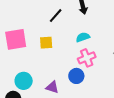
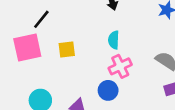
black line: (56, 16) -> (41, 19), moved
cyan semicircle: (83, 37) -> (114, 40), turned -64

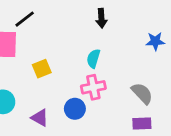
yellow square: (67, 49) -> (42, 69), moved, turned -30

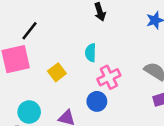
cyan semicircle: (93, 59) -> (91, 53), moved

